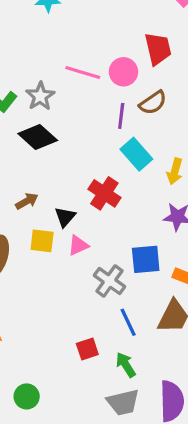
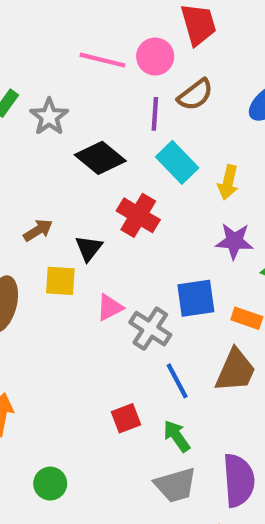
gray star: (40, 96) -> (49, 117), moved
black diamond: (38, 137) -> (100, 158), moved
pink triangle: (78, 245) -> (110, 307), moved

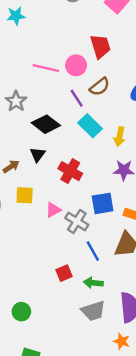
purple line: (155, 114) -> (77, 98), turned -36
red cross: (138, 215) -> (70, 171), moved
black triangle: (89, 248) -> (38, 155), moved
green arrow: (177, 436) -> (93, 283), turned -48

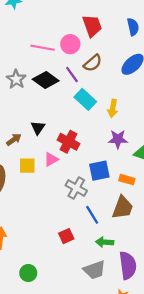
black diamond: (46, 124) -> (46, 80), moved
pink triangle: (53, 210) -> (51, 159), moved
green arrow: (93, 283) -> (105, 242), moved

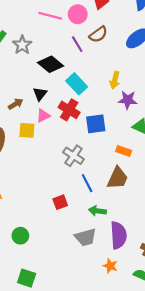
black diamond: (46, 80) -> (50, 64), moved
cyan rectangle: (85, 99) -> (77, 84), moved
purple star: (118, 139) -> (128, 100), moved
pink triangle: (51, 159) -> (43, 116), moved
blue square: (99, 171) -> (96, 124), moved

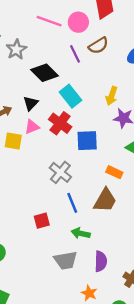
purple semicircle: (118, 235) -> (101, 261), size x0.7

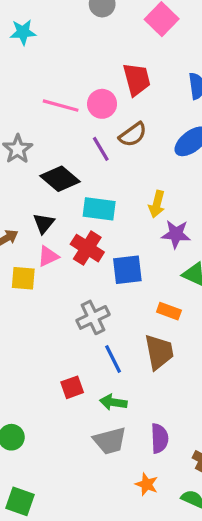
cyan rectangle: (71, 96) -> (99, 209), turned -40
gray cross: (60, 172) -> (93, 317), turned 30
brown trapezoid: (105, 200) -> (159, 352), turned -36
green arrow: (81, 233) -> (113, 402), moved

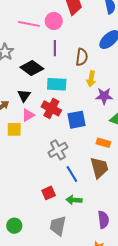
brown semicircle: (133, 135) -> (82, 57), moved, turned -42
purple line: (101, 149) -> (55, 48), turned 35
gray trapezoid: (110, 441) -> (58, 226), moved, turned 120

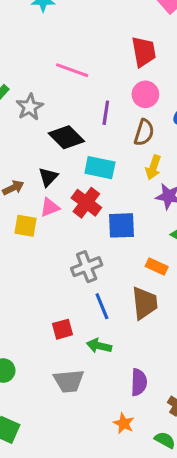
pink circle: (54, 21) -> (145, 94), moved
gray trapezoid: (58, 226) -> (69, 381), turned -115

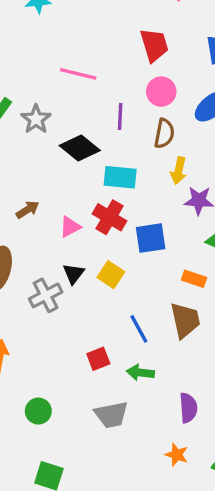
black triangle: (48, 177) -> (74, 274), moved
yellow square: (26, 226) -> (111, 275), moved, turned 30
gray cross: (87, 267) -> (46, 295), moved

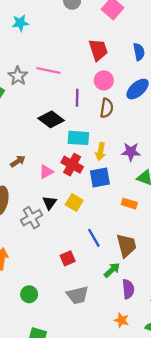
gray star: (36, 119) -> (18, 76), moved
yellow arrow: (179, 171) -> (101, 152), moved
brown trapezoid: (185, 320) -> (126, 245), moved
green arrow: (140, 373) -> (112, 270), moved, turned 133

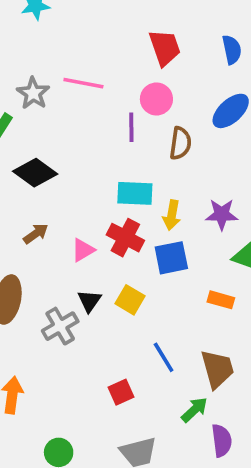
pink circle: (104, 80) -> (156, 99), moved
black diamond: (51, 119) -> (35, 173), moved

